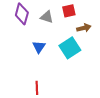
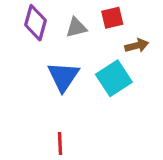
gray triangle: (47, 17) -> (76, 28), turned -32
blue triangle: (39, 47) -> (63, 77), size x1.5

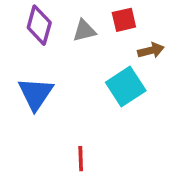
blue triangle: (63, 77) -> (36, 94), moved
red line: (60, 143) -> (81, 159), moved

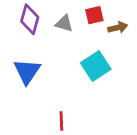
gray triangle: (84, 31) -> (64, 23), turned 30
brown arrow: (151, 50) -> (118, 27), moved

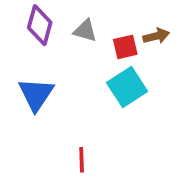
red square: (94, 15) -> (125, 47), moved

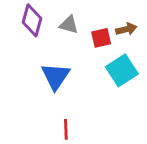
cyan square: (127, 87) -> (122, 70), moved
blue triangle: (36, 94) -> (56, 76), moved

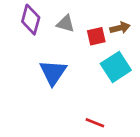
red line: (66, 129) -> (95, 123), moved, turned -66

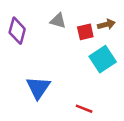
purple diamond: (31, 20) -> (17, 31), moved
blue triangle: (53, 73) -> (38, 88), moved

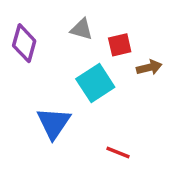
brown arrow: (106, 24) -> (149, 67), moved
cyan square: (103, 59) -> (95, 83), moved

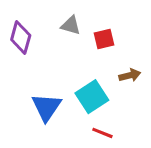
brown arrow: (149, 67) -> (130, 75), moved
cyan square: (95, 83) -> (92, 97), moved

